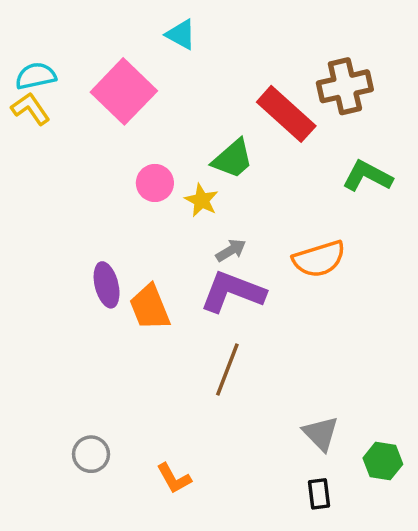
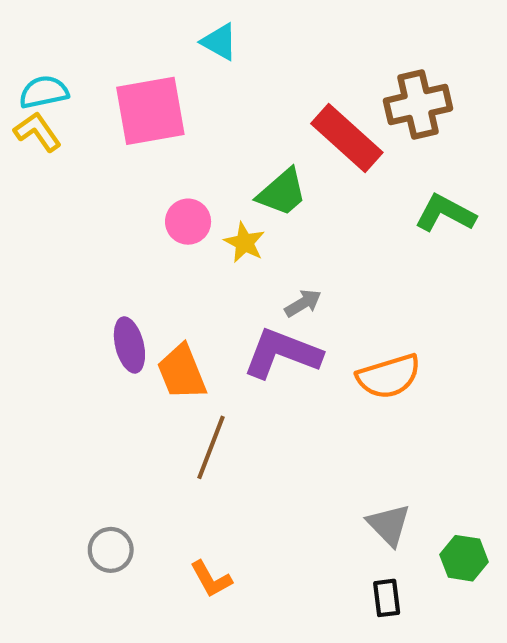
pink square: (124, 91) -> (150, 111), turned 36
gray arrow: (231, 250) -> (303, 303), moved
orange semicircle: (319, 259) -> (389, 376), moved
brown line: (227, 370) -> (211, 447), moved

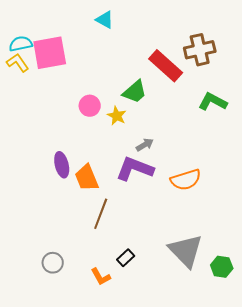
pink square: (150, 111) -> (50, 53), moved
gray triangle: (389, 525) -> (186, 251), size x1.6
black rectangle: (387, 598) -> (126, 258), moved, turned 54

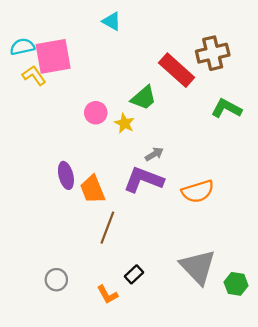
yellow L-shape: (18, 63) -> (34, 75), moved

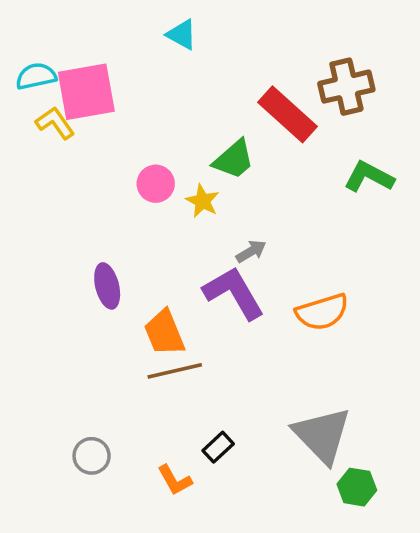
purple L-shape: (144, 180) -> (234, 293), turned 39
orange trapezoid: (93, 189) -> (164, 333), moved
brown line: (107, 228) -> (175, 371), turned 56
green hexagon: (236, 284) -> (357, 487), moved

